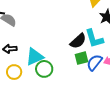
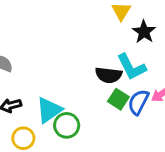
black semicircle: (78, 41) -> (109, 75), turned 60
green square: (82, 58) -> (118, 99), turned -32

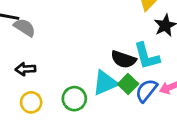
cyan triangle: (49, 110) -> (105, 83), moved

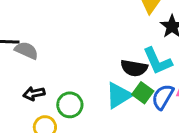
green circle: (74, 99) -> (70, 105), moved

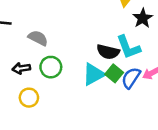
gray semicircle: (26, 50) -> (38, 38), moved
green circle: (70, 105) -> (51, 67), moved

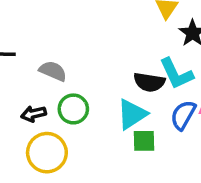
green square: (114, 73) -> (144, 141), moved, turned -36
yellow circle: (29, 98) -> (47, 153), size x1.5

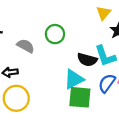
green circle: (73, 109) -> (55, 34), moved
green square: (144, 141) -> (80, 97), size x1.5

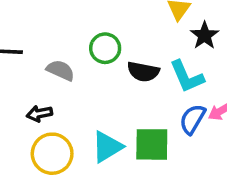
black semicircle: (87, 60) -> (143, 72), moved
cyan triangle: (74, 79) -> (107, 147), moved

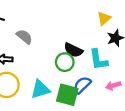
green circle: (105, 48) -> (65, 62), moved
blue semicircle: (193, 119) -> (82, 85), moved

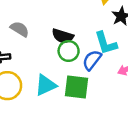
black semicircle: (73, 50) -> (63, 36), moved
blue semicircle: (82, 85) -> (92, 60), moved

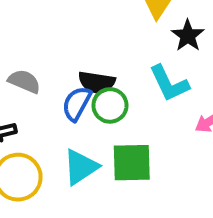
blue semicircle: (92, 60) -> (77, 104), moved

